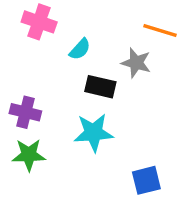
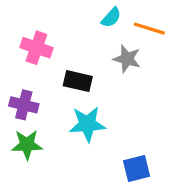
pink cross: (39, 22) -> (36, 48), moved
cyan semicircle: (80, 49) -> (111, 17), moved
black rectangle: (100, 87) -> (78, 81), moved

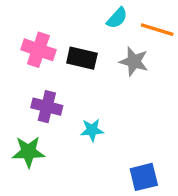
black rectangle: (78, 81) -> (82, 58), moved
purple cross: (24, 105) -> (47, 107), moved
cyan star: (87, 124) -> (92, 130), size x0.6

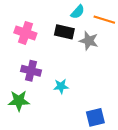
black rectangle: (82, 58) -> (64, 32), moved

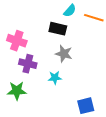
pink cross: (25, 33) -> (17, 41), moved
gray star: (89, 41) -> (64, 54), moved

